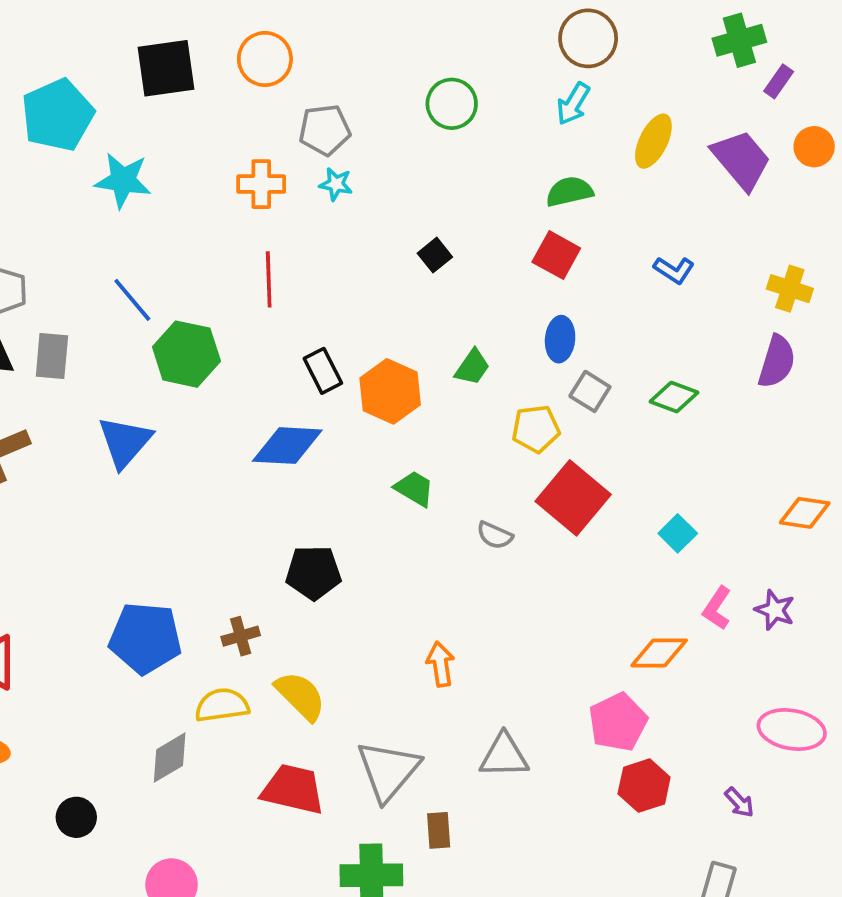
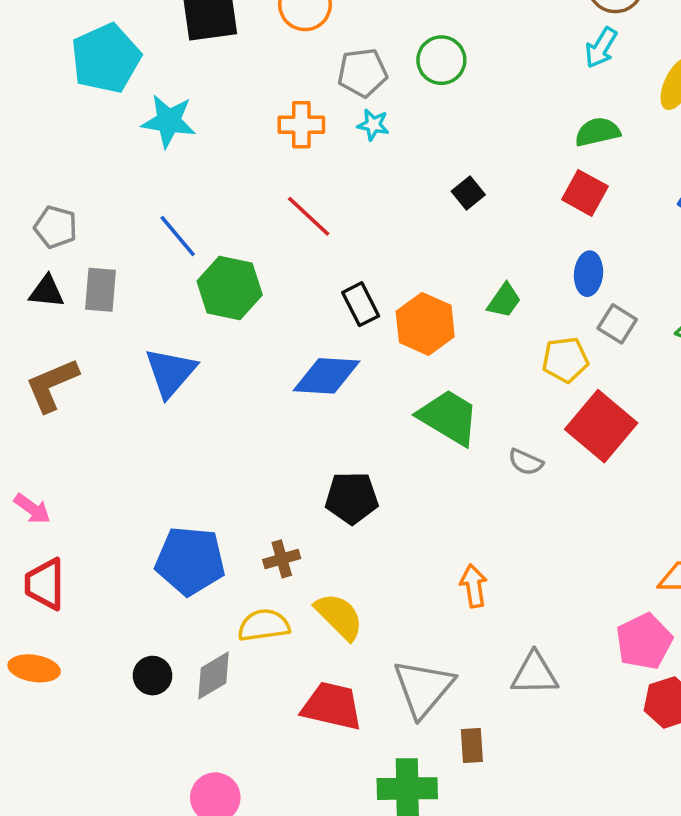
green circle: (452, 104) -> (441, 60), moved
red line: (269, 279) -> (309, 216), turned -45
green trapezoid: (414, 489) -> (449, 417), size x1.6
black circle: (76, 817) -> (153, 676), moved

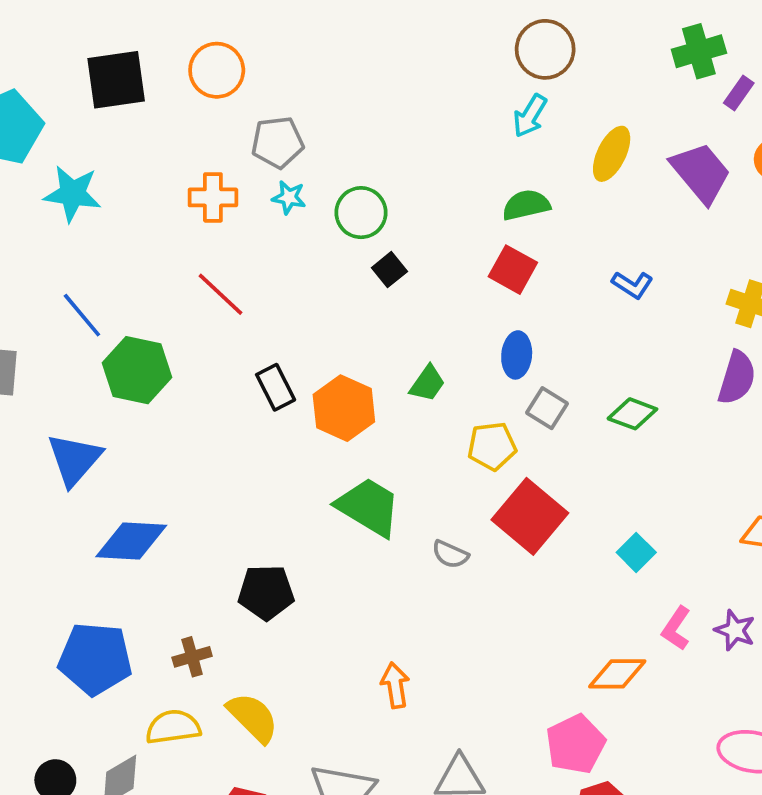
green circle: (441, 60) -> (361, 213), moved
blue diamond: (327, 376) -> (131, 541), moved

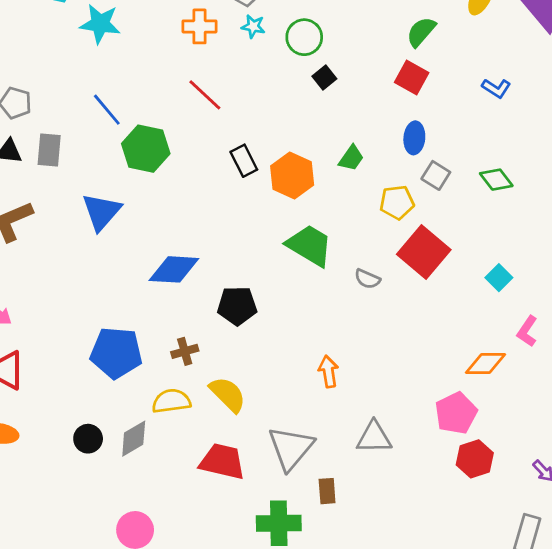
green semicircle: (526, 205) -> (421, 32), turned -36
green diamond: (632, 414) -> (496, 180), turned 32
blue diamond: (131, 541) -> (174, 269), moved

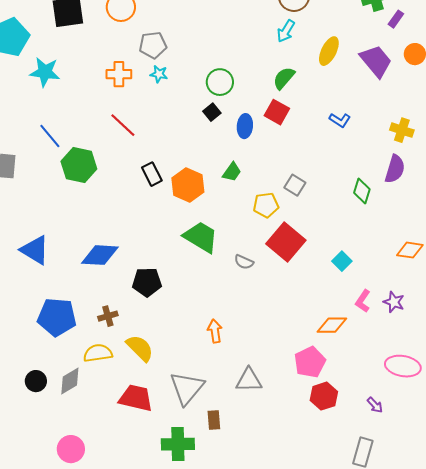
green circle: (304, 37) -> (220, 82), moved
blue ellipse: (414, 138) -> (245, 126), moved
green diamond: (496, 180) -> (362, 191), moved, turned 55
blue triangle: (101, 212) -> (35, 250), moved, turned -40

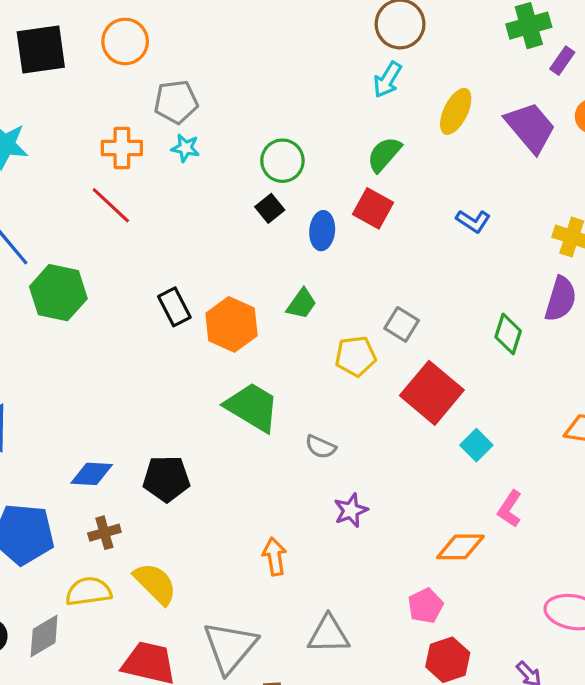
red line: (123, 125) -> (111, 205), moved
red square: (286, 242) -> (432, 393), moved
blue diamond: (100, 255) -> (92, 474), moved, size x0.7
purple star: (394, 302) -> (351, 510), moved, turned 30
pink pentagon: (310, 362) -> (425, 606), size x0.7

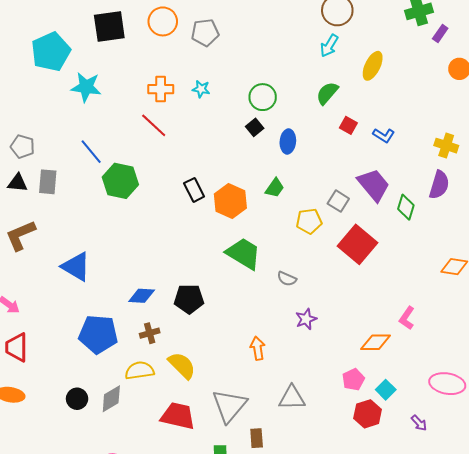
gray pentagon: (176, 102) -> (205, 33), moved
purple trapezoid: (530, 127) -> (374, 185), moved
red square: (373, 208) -> (348, 125), moved, size x0.7
cyan square: (476, 445) -> (386, 390), moved

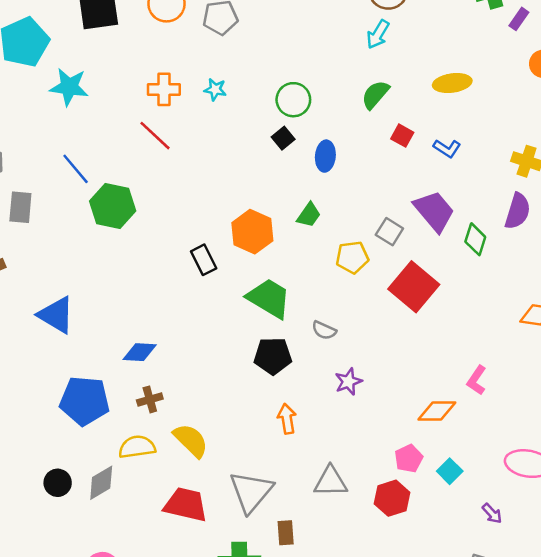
yellow ellipse: (373, 66) -> (452, 83), moved, turned 56
black rectangle: (194, 190) -> (204, 260), moved
black pentagon: (189, 299) -> (273, 356), moved
red hexagon: (368, 414) -> (392, 498), moved

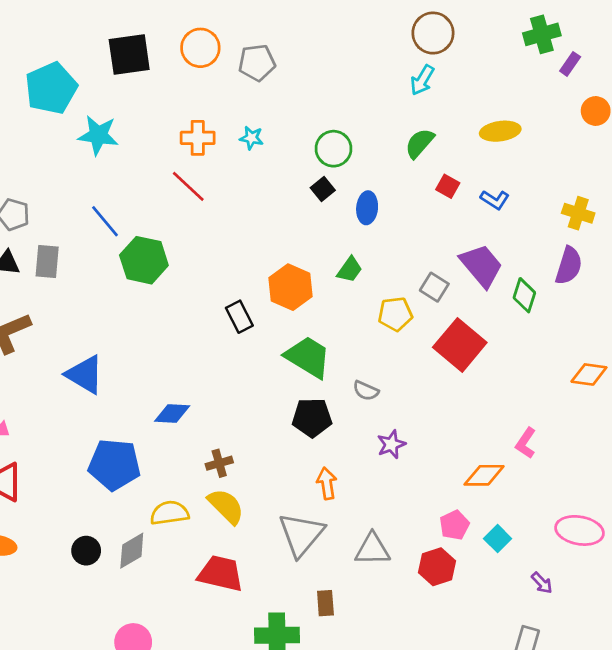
brown cross: (150, 399) -> (219, 463), moved
gray triangle: (251, 492) -> (301, 534), moved

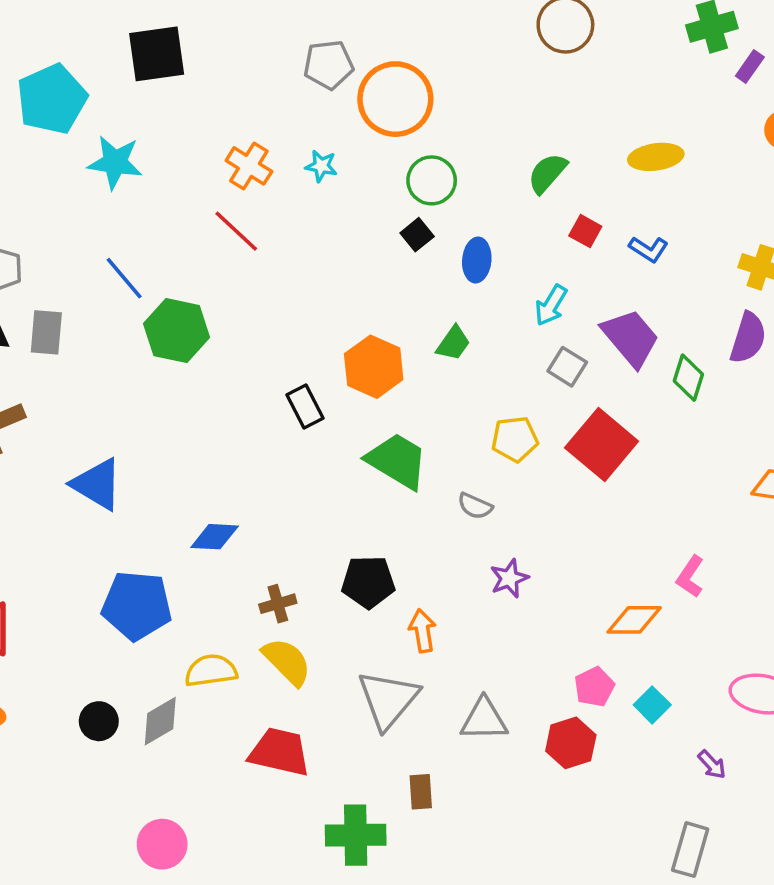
orange circle: (200, 48) -> (395, 99), moved, size x1.4
cyan arrow: (422, 80) -> (551, 305), moved
orange cross: (198, 138) -> (249, 166), turned 32
yellow pentagon: (395, 314) -> (515, 439), moved
black pentagon: (312, 418) -> (368, 582), moved

